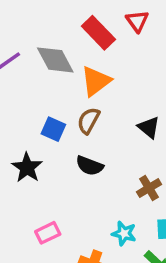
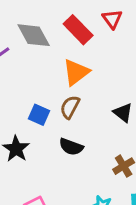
gray diamond: (55, 60) -> (34, 35), moved

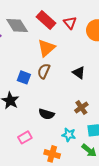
red triangle: (112, 19) -> (70, 23), moved
black semicircle: (71, 147) -> (46, 114), moved

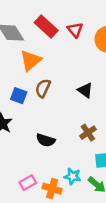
orange triangle: (46, 48) -> (31, 60), moved
cyan star: (69, 135) -> (73, 176), moved
pink rectangle: (25, 137) -> (28, 183), moved

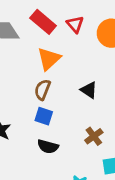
orange triangle: (31, 60) -> (49, 59), moved
blue square: (19, 96) -> (44, 116), moved

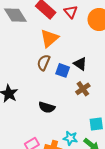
blue square: (44, 116) -> (63, 70), moved
brown cross: (94, 136) -> (83, 89), moved

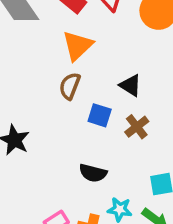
blue square: (63, 70) -> (100, 115), moved
black semicircle: (47, 107) -> (93, 173), moved

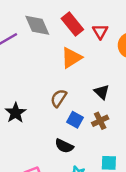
brown semicircle: (70, 86) -> (59, 98), moved
blue square: (100, 115) -> (75, 120), moved

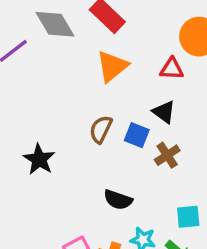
red triangle: (100, 31) -> (172, 69), moved, turned -49
blue square: (75, 120) -> (137, 135), moved

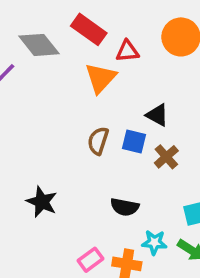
red triangle: (172, 69) -> (127, 51), moved
black star: (39, 159) -> (42, 202), moved

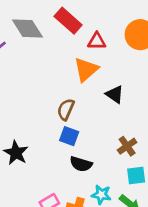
orange triangle: (101, 78) -> (86, 70), moved
blue square: (134, 141) -> (69, 136), moved
brown cross: (166, 157) -> (127, 146), moved

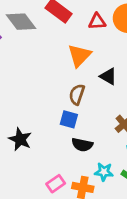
red triangle: (97, 41) -> (97, 21), moved
brown semicircle: (66, 109) -> (77, 94), moved

